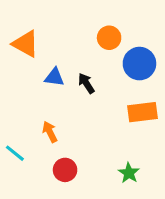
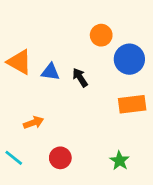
orange triangle: (26, 44) -> (19, 62), moved
orange arrow: (50, 132) -> (33, 123), moved, turned 96
cyan line: (15, 153) -> (14, 158), moved

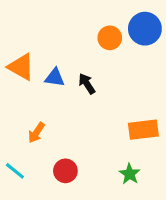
blue circle: (129, 59) -> (145, 29), moved
orange rectangle: (132, 104) -> (143, 130), moved
orange arrow: (33, 123) -> (36, 133), turned 144

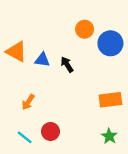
blue circle: (145, 29) -> (110, 43), moved
cyan line: (15, 171) -> (25, 137), moved
green star: (130, 174) -> (109, 136), moved

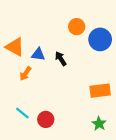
orange arrow: (28, 102) -> (25, 74), moved
cyan line: (25, 137) -> (22, 113), moved

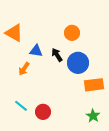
orange circle: (77, 27) -> (72, 33), moved
blue circle: (100, 39) -> (78, 63), moved
orange triangle: (15, 47) -> (14, 33), moved

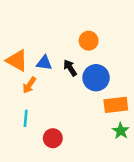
orange triangle: (14, 33) -> (17, 60), moved
cyan line: (21, 106) -> (26, 118), moved, turned 56
green star: (93, 116) -> (121, 131), moved

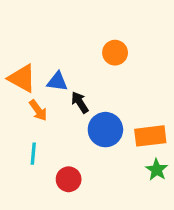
black arrow: (70, 68) -> (80, 102), moved
blue circle: (96, 78) -> (105, 130), moved
orange arrow: (29, 85) -> (38, 110), turned -70

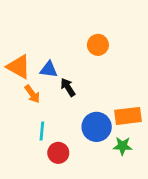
blue circle: (105, 130) -> (97, 127), moved
cyan line: (33, 154) -> (42, 131), moved
green star: (157, 170) -> (123, 146), moved, turned -30

